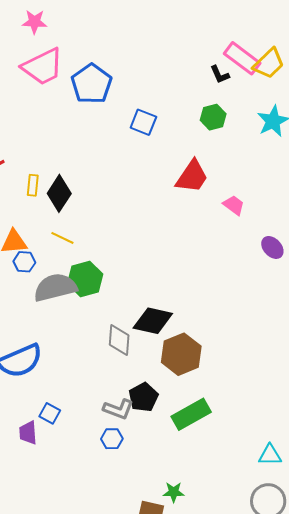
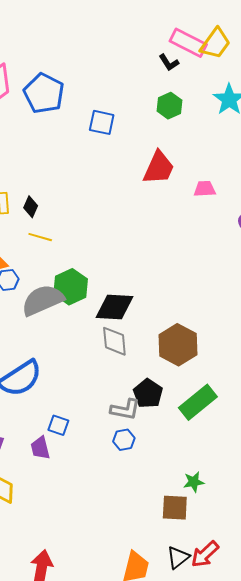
black diamond: (59, 193) -> (31, 207), size x0.6
pink trapezoid: (234, 205) -> (205, 189), turned -30
yellow line: (62, 238) -> (40, 237), moved
black diamond: (153, 321) -> (114, 307), moved

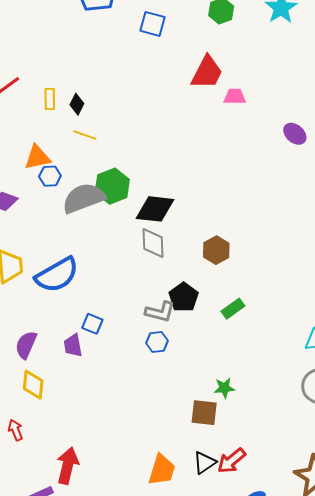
pink trapezoid: (205, 189) -> (235, 97), moved
brown hexagon: (178, 345) -> (216, 250), size x0.7
green rectangle: (198, 402) -> (233, 309), size x0.6

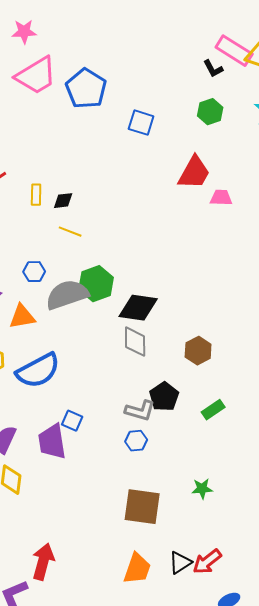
black diamond: (77, 104) -> (63, 201), turned 55
orange triangle: (37, 157) -> (22, 317), moved
purple trapezoid: (73, 345) -> (52, 442), size x1.5
brown square: (204, 413) -> (142, 507), moved, size x1.4

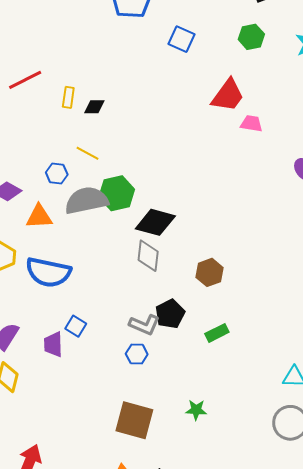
yellow line: (70, 232) -> (87, 153), moved
blue semicircle: (38, 371) -> (48, 272), turned 33
purple trapezoid: (52, 442) -> (53, 344), size x0.7

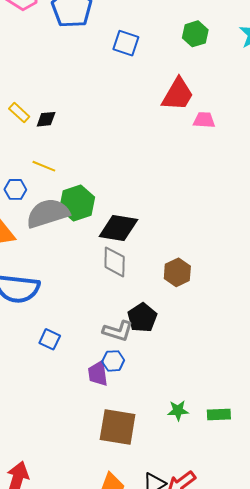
yellow rectangle: (68, 97) -> (19, 113), turned -50
green rectangle: (217, 333) -> (219, 415), moved, turned 30
purple trapezoid: (53, 344) -> (98, 374), moved

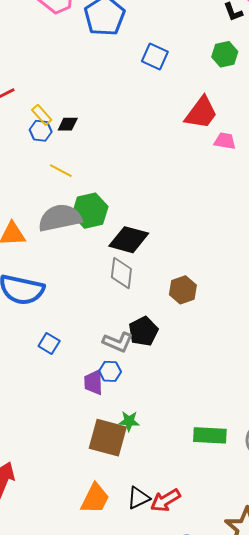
blue hexagon: (15, 189) -> (41, 131), moved
green star: (178, 411) -> (129, 421), moved
green rectangle: (219, 415) -> (210, 435), size x1.4

